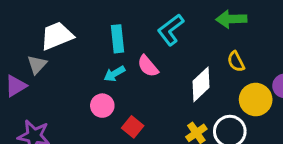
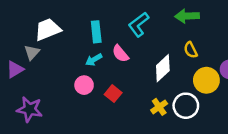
red square: (133, 127) -> (113, 94), moved

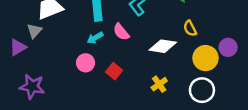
white diamond: (163, 68) -> (163, 46), turned 52
white circle: (186, 106) -> (202, 90), moved

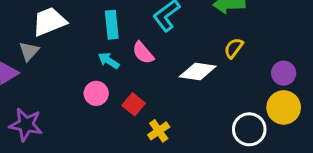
yellow semicircle: (190, 28) -> (234, 48), turned 63
cyan arrow: (95, 38) -> (109, 61), turned 63
yellow circle: (205, 58) -> (284, 107), moved
yellow cross: (159, 84) -> (159, 131), moved

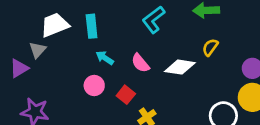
cyan rectangle: (112, 25) -> (92, 26), moved
pink semicircle: (143, 53) -> (140, 63), moved

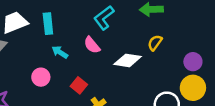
pink semicircle: (140, 63) -> (92, 45), moved
pink circle: (94, 85) -> (41, 77), moved

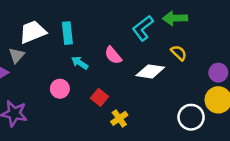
cyan L-shape: (104, 18) -> (143, 28), moved
yellow semicircle: (155, 43) -> (179, 53), turned 98

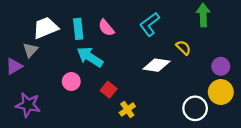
green arrow: (175, 18) -> (203, 15), moved, turned 90
pink semicircle: (113, 55) -> (106, 28), moved
cyan arrow: (80, 63) -> (90, 57), size x1.6

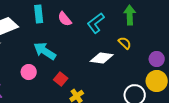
green arrow: (203, 15) -> (130, 15), moved
pink semicircle: (106, 28) -> (65, 19), moved
cyan rectangle: (78, 29) -> (39, 14), moved

